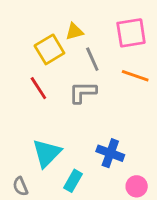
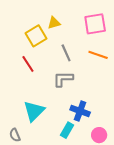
gray line: (92, 59) -> (66, 53), moved
gray L-shape: (83, 92) -> (63, 79), moved
cyan rectangle: (73, 181) -> (67, 130), moved

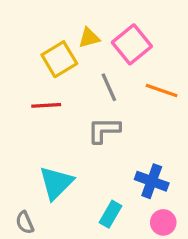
pink square: (95, 24) -> (132, 44), moved, turned -30
red line: (28, 64) -> (46, 105), turned -60
blue cross: (80, 111) -> (152, 181), moved

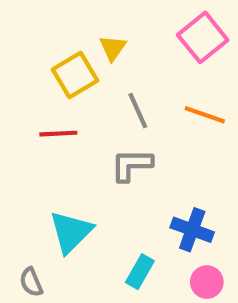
yellow triangle: (89, 38) -> (113, 48), turned -40
pink square: (132, 44) -> (203, 37), moved

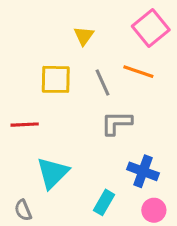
yellow square: (75, 75) -> (56, 79), moved, turned 32
orange line: (205, 115) -> (138, 72), moved
red line: (58, 134) -> (25, 125), moved
gray L-shape: (132, 165) -> (117, 123), moved

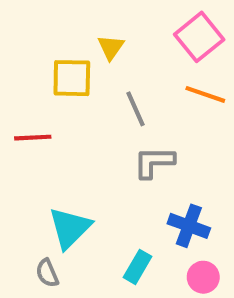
orange line: (138, 72) -> (205, 94), moved
yellow square: (56, 79) -> (72, 78), moved
red line: (25, 125) -> (33, 138), moved
gray semicircle: (23, 210) -> (47, 273), moved

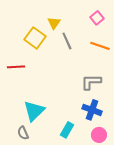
pink square: (199, 37) -> (97, 18), size x0.6
yellow square: (72, 78) -> (35, 38), turned 35
gray line: (135, 109) -> (67, 41), moved
gray L-shape: (154, 162) -> (91, 82), moved

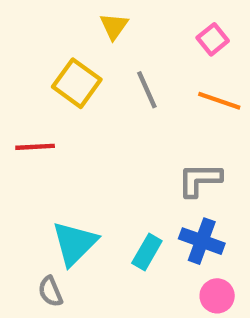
yellow triangle: (54, 23) -> (114, 26), moved
cyan rectangle: (67, 130) -> (147, 252), moved

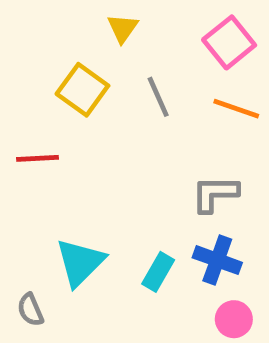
pink square: (213, 39) -> (229, 42), size x1.5
gray semicircle: (50, 292) -> (30, 310), moved

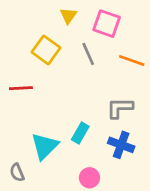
pink square: (229, 42) -> (107, 24), moved, turned -32
cyan rectangle: (158, 272) -> (80, 133), moved
pink circle: (234, 319) -> (89, 178), moved

